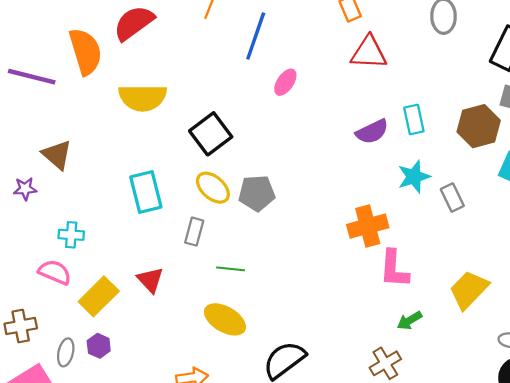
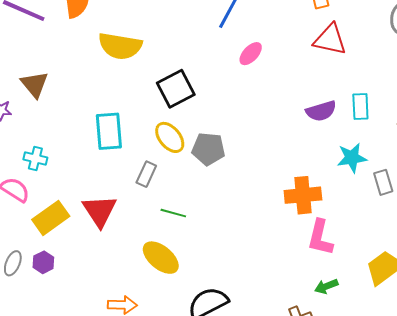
red triangle: (150, 280) -> (100, 211), size x1.4

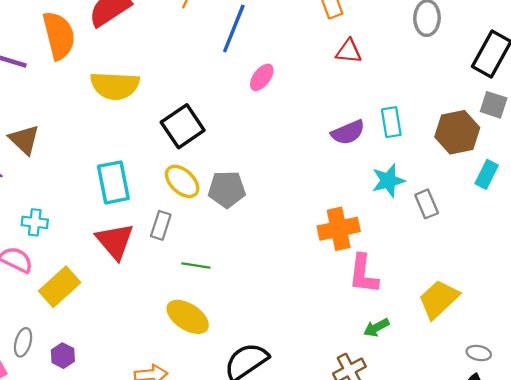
red triangle: (330, 40) -> (349, 51), size x0.7
red triangle: (100, 211) -> (115, 241), moved
purple hexagon: (43, 262) -> (63, 356), moved

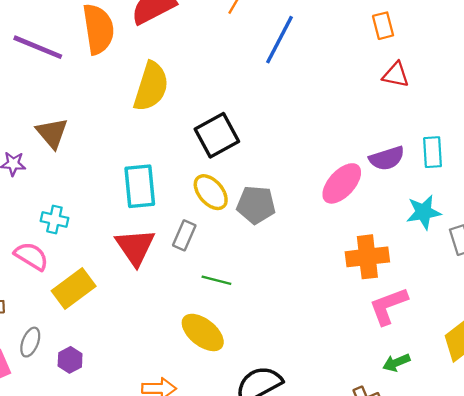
pink ellipse: (262, 77) -> (342, 183), moved, size x1.5
yellow semicircle: (115, 86) -> (151, 87), turned -81
pink L-shape: (363, 274) -> (388, 306), turned 57

